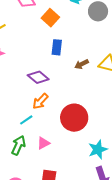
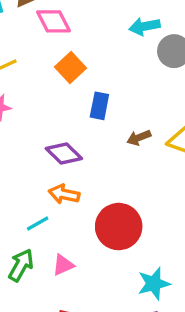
orange square: (50, 18) -> (70, 68), moved
orange arrow: (40, 101) -> (64, 194), turned 54

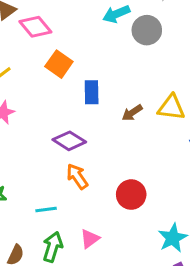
orange arrow: (64, 194) -> (77, 176), turned 56
cyan line: (38, 224) -> (46, 210), moved, turned 35
red circle: (119, 227) -> (131, 195), size x0.7

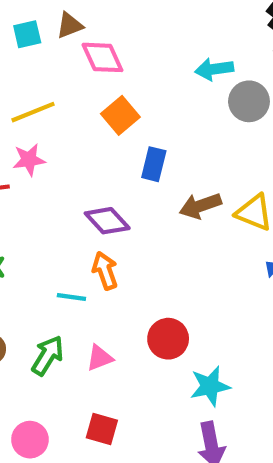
brown arrow: (132, 113) -> (200, 206), size x1.4
red circle: (131, 195) -> (168, 339), moved
cyan line: (46, 210) -> (71, 297), moved

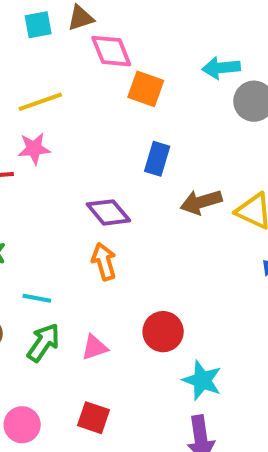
orange square: (120, 115) -> (146, 89), moved, turned -33
cyan line: (71, 297) -> (37, 298), moved
cyan star: (210, 386) -> (202, 380), turned 30

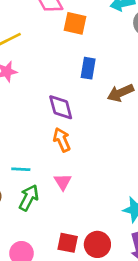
purple diamond: (108, 212) -> (61, 107), turned 32
red circle: (163, 332) -> (97, 244), moved
pink triangle: (95, 347) -> (63, 182), moved, turned -36

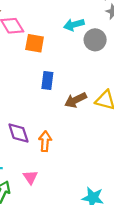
purple diamond: (61, 107) -> (18, 133), moved
orange arrow: (62, 140) -> (45, 141), moved, turned 30

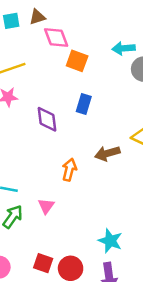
brown arrow: (76, 100) -> (107, 153), moved
purple diamond: (18, 133) -> (47, 119), moved

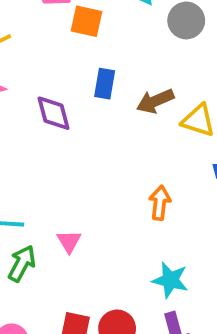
brown arrow: (107, 153) -> (155, 101), moved
orange arrow: (69, 170) -> (160, 203), moved

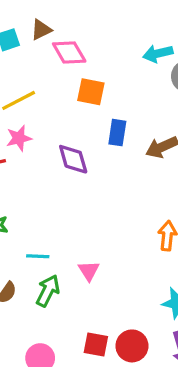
orange square: (86, 21) -> (91, 92), moved

